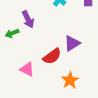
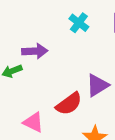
purple arrow: (28, 19) -> (35, 51), turned -66

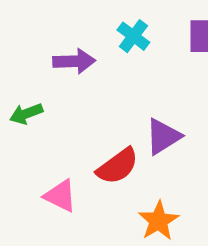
purple arrow: (35, 51) -> (74, 61), moved

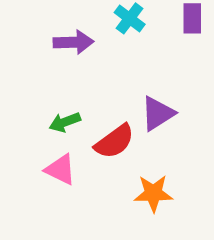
green arrow: (26, 114) -> (65, 122), moved
orange star: (159, 221) -> (153, 193), turned 30

